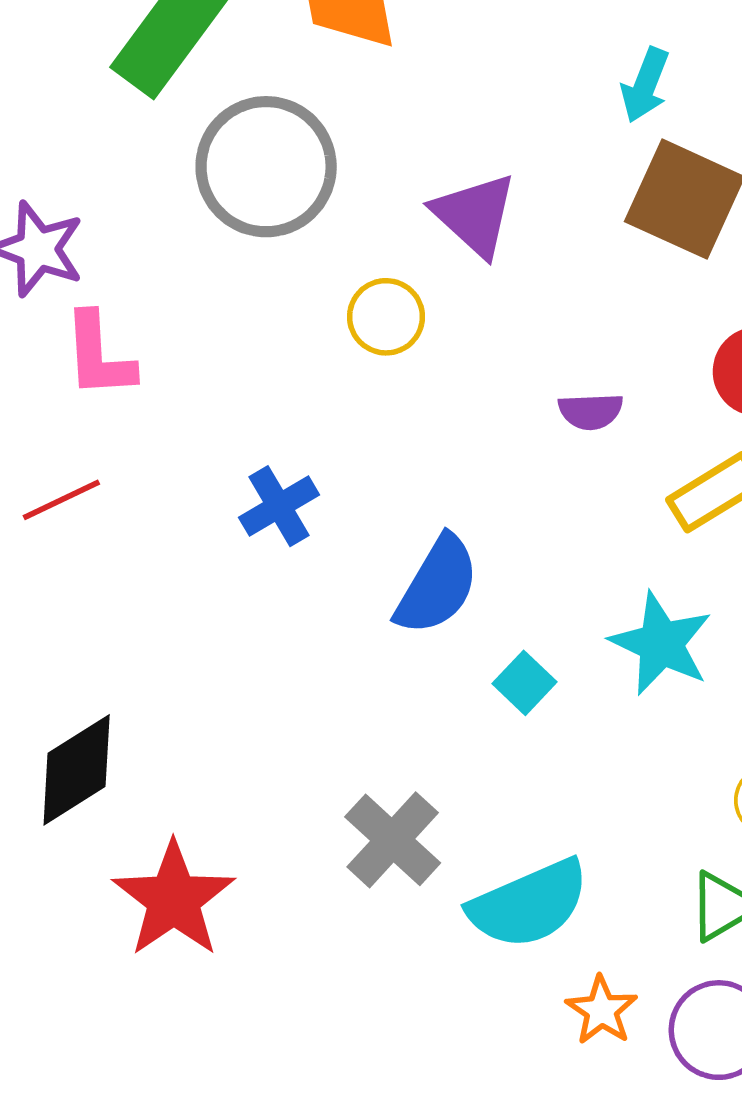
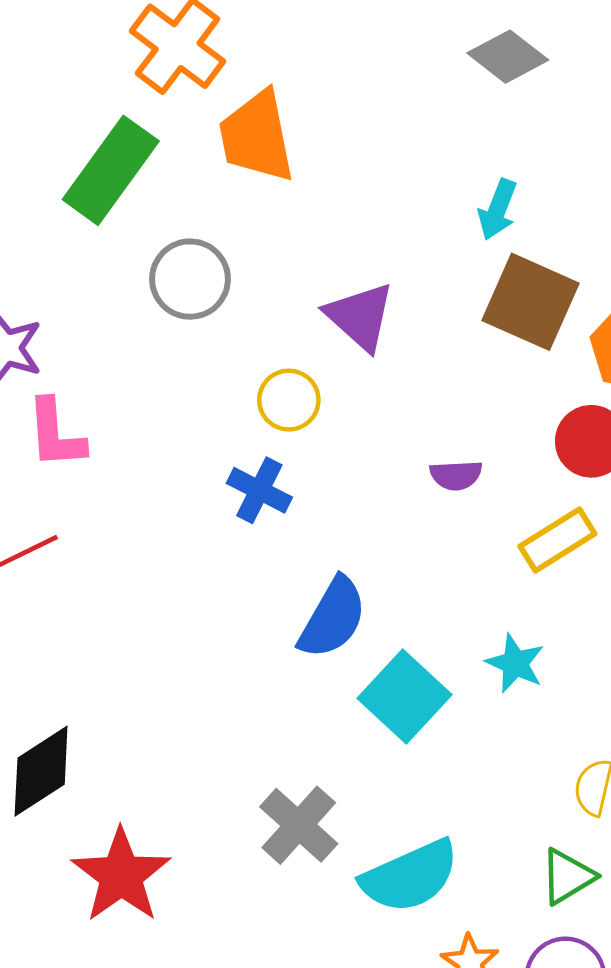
gray circle: (266, 167) -> (190, 279), size x0.7
blue cross: (279, 506) -> (259, 490), moved, turned -32
cyan star: (661, 644) -> (515, 663), size x0.7
cyan square: (524, 683) -> (404, 697), size x1.8

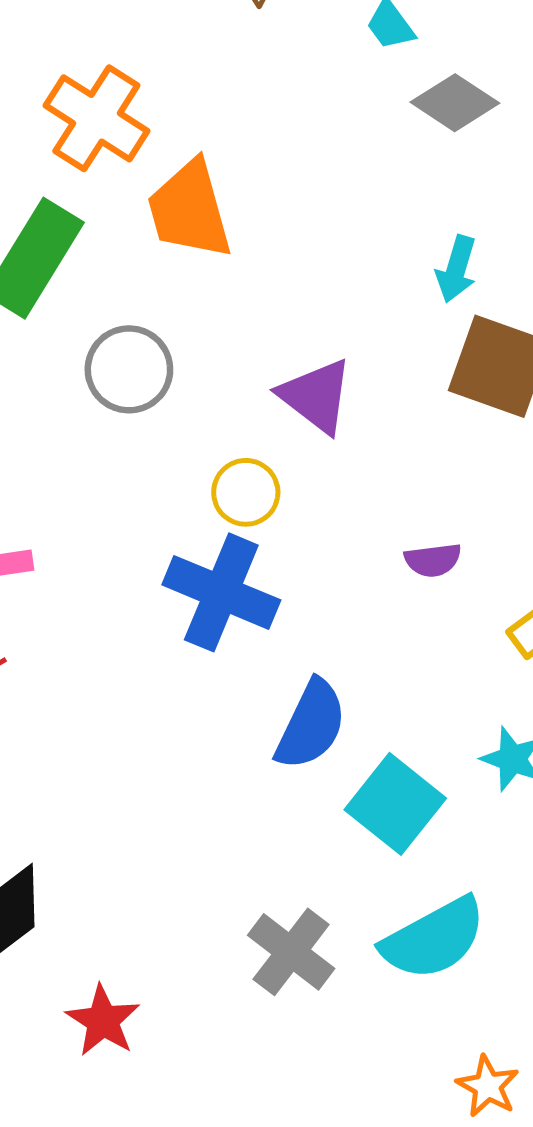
blue cross: (259, 490) -> (221, 592), size x1.6
red star: (121, 875) -> (103, 1021), size x0.7
cyan semicircle: (410, 876) -> (434, 939), moved

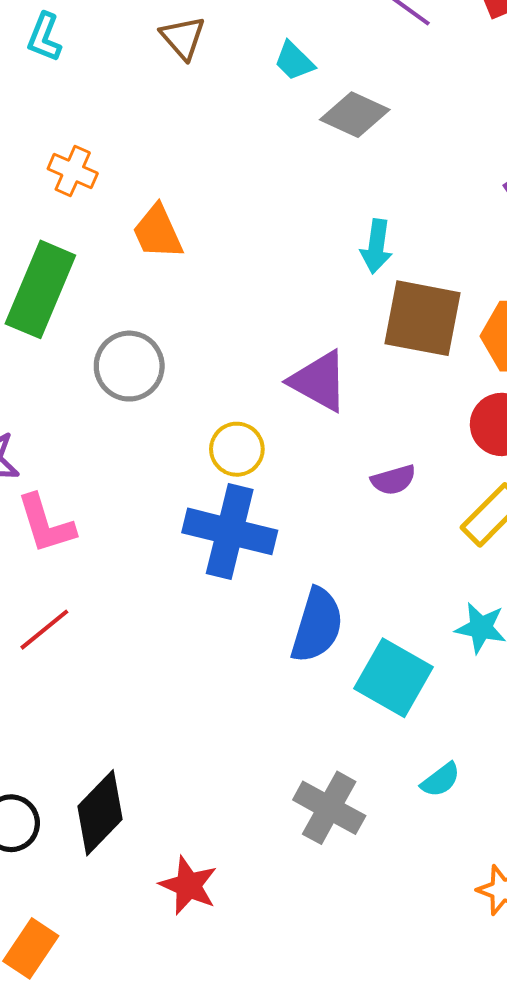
orange cross: (96, 118) -> (73, 171), size x0.6
orange trapezoid: (190, 210) -> (158, 232), size x0.7
purple triangle: (316, 396) -> (319, 381), moved
cyan semicircle: (434, 939) -> (441, 780), size x0.5

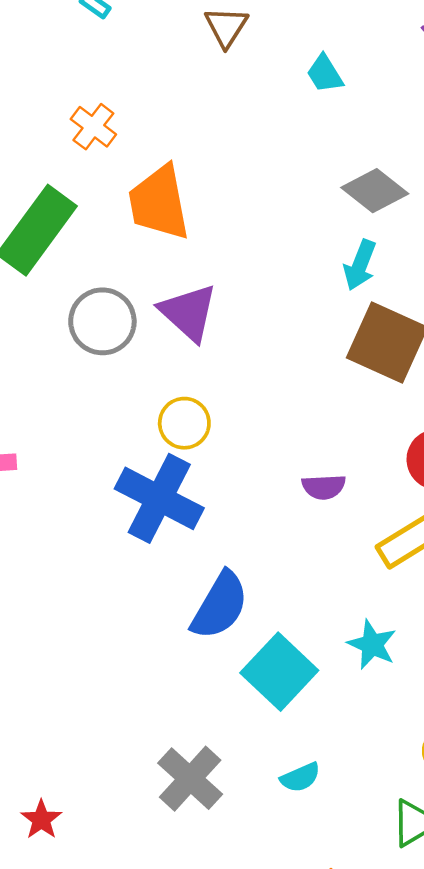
gray diamond: (355, 115) -> (375, 191), moved
orange trapezoid: (158, 232) -> (159, 203), size x1.4
purple triangle: (319, 381) -> (188, 312), moved
red star: (188, 885) -> (41, 820), size x0.7

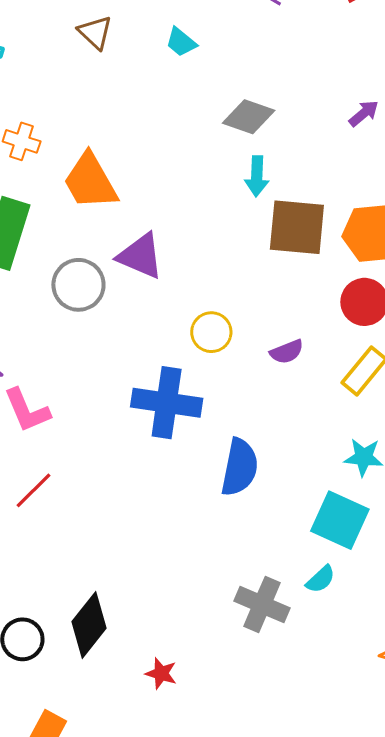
yellow circle: (184, 423) -> (211, 332), moved
cyan square: (279, 672) -> (340, 520), moved
cyan semicircle: (300, 777) -> (321, 579), moved

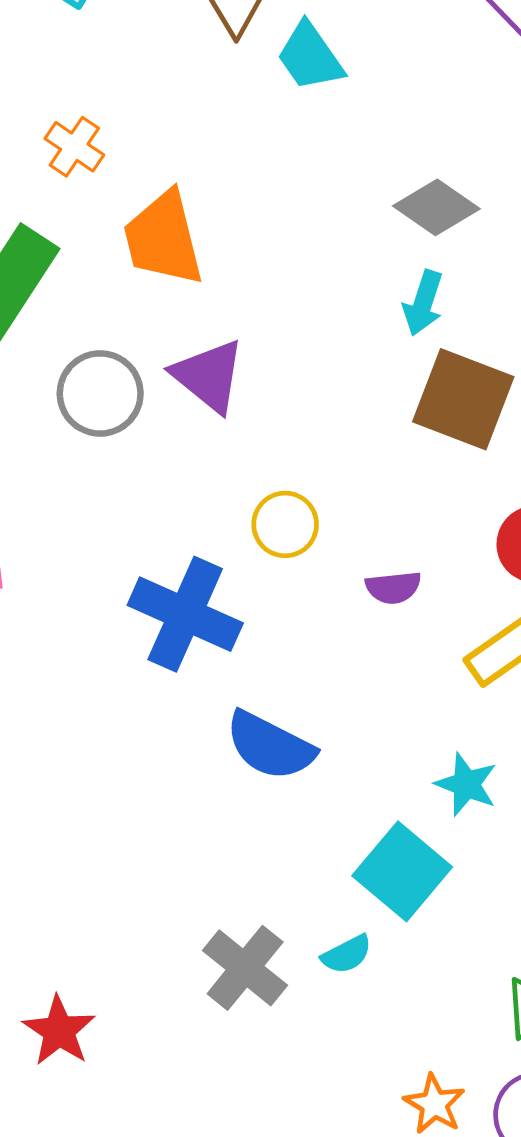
cyan trapezoid: (181, 42) -> (310, 57), moved, size x1.4
blue semicircle: (240, 467) -> (270, 746), turned 90
red star: (161, 673) -> (59, 1031), size x1.4

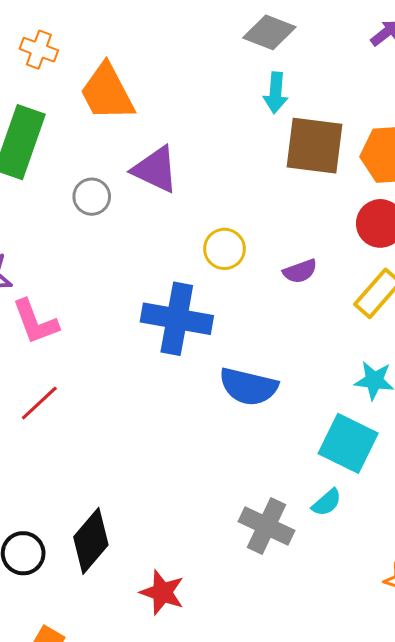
gray circle: (100, 393) -> (92, 197), size x0.7

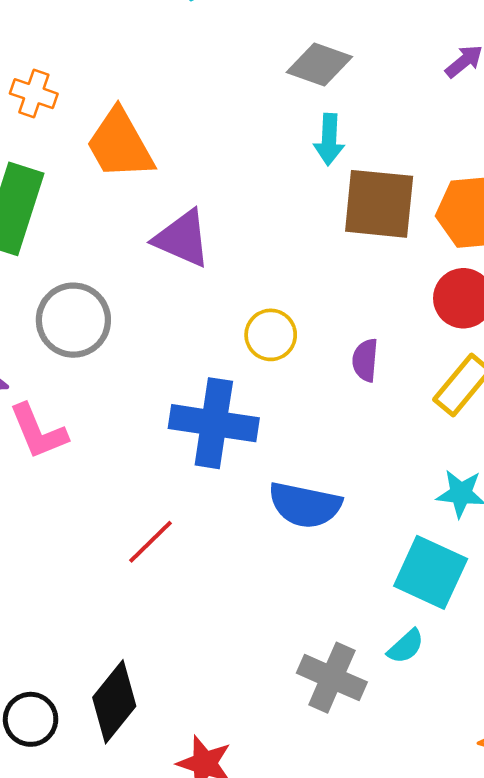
gray circle: (92, 197) -> (73, 320), moved, size x1.6
purple semicircle: (300, 271) -> (365, 360), turned 116
red line: (39, 403) -> (150, 542), moved

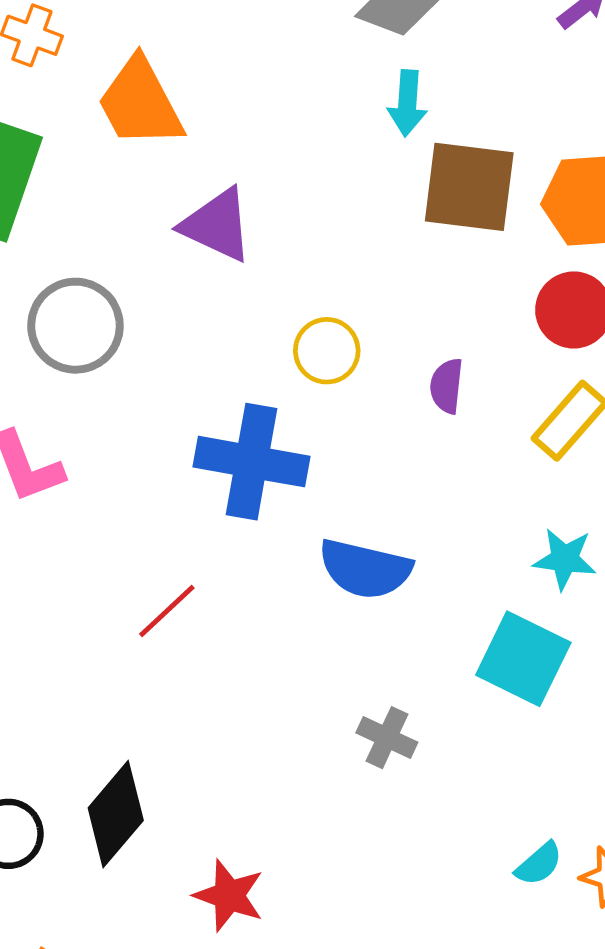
cyan semicircle: (406, 646) -> (539, 864), moved
gray cross: (332, 678) -> (387, 738), moved, size x0.7

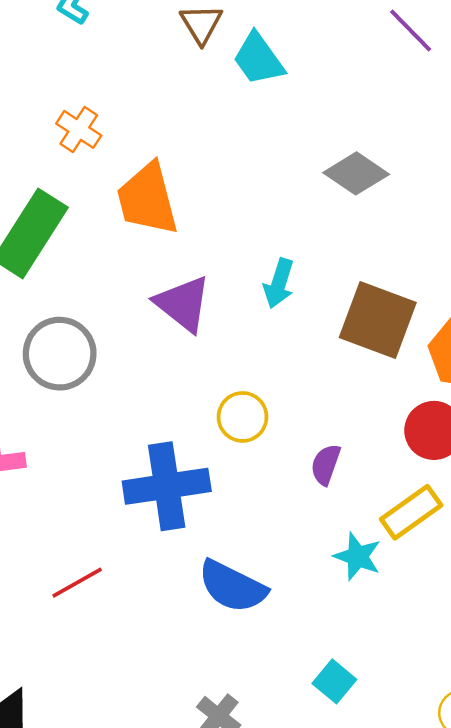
cyan arrow: (407, 103) -> (279, 283), moved
blue cross: (251, 462) -> (167, 486), turned -32
cyan star: (565, 559) -> (358, 556), moved
cyan square: (523, 659) -> (334, 681), size x0.6

